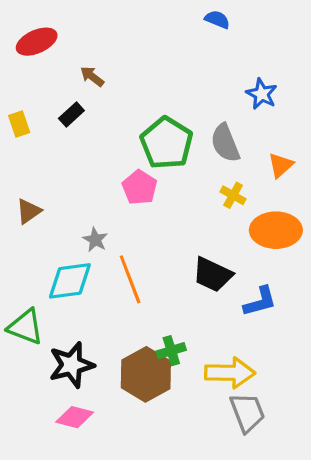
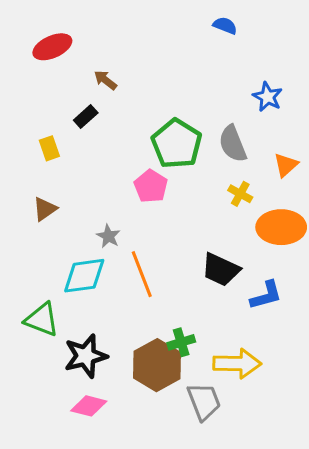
yellow rectangle: (19, 124) -> (49, 148), moved
gray trapezoid: (247, 412) -> (204, 401), moved

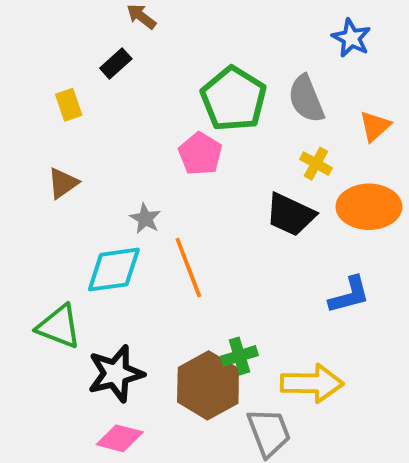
black trapezoid: (221, 270) -> (290, 215), moved

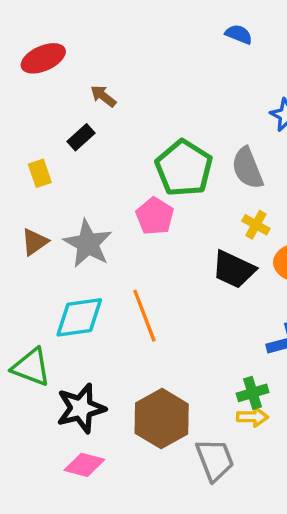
gray star: (145, 219) -> (88, 244), moved, size x1.8
green cross: (239, 356) -> (253, 393), moved
yellow arrow: (312, 383) -> (253, 417), size x0.6

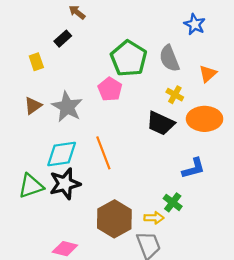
green triangle: (31, 367) -> (31, 186), turned -40
green cross: (253, 393) -> (173, 202), turned -36
black star: (81, 408) -> (65, 184), moved
yellow arrow: (253, 417) -> (154, 218), moved

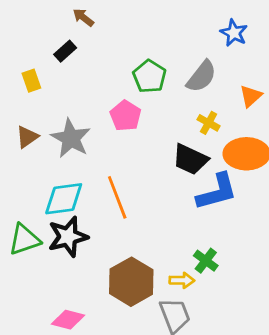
green pentagon: (129, 58) -> (149, 76), size x0.7
gray semicircle: (169, 58) -> (201, 76), turned -120
blue L-shape: (194, 168) -> (217, 192), moved, size x1.4

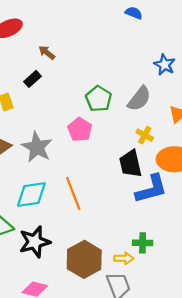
black trapezoid: (190, 159) -> (130, 164), turned 52
black star: (68, 237) -> (35, 242), moved
green cross: (206, 261) -> (143, 243), turned -36

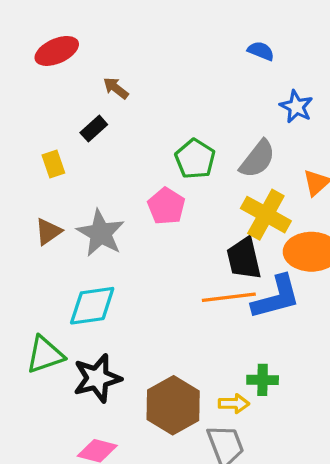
blue semicircle: (134, 13) -> (261, 51), moved
yellow cross: (145, 135) -> (266, 215), size x1.8
orange line: (73, 193) -> (229, 297), moved, turned -76

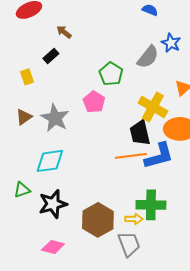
gray semicircle: (257, 159) -> (148, 57), moved
green triangle: (45, 355) -> (22, 190), size x0.7
green cross: (263, 380) -> (151, 205), size x1.6

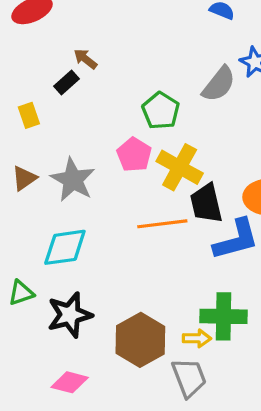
brown arrow: (64, 32) -> (85, 59), moved
yellow cross: (153, 107) -> (180, 167), moved
orange line: (131, 156) -> (162, 224), moved

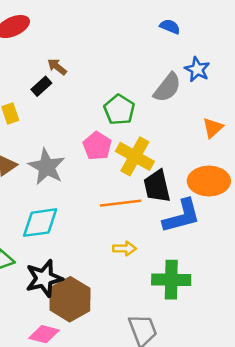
yellow arrow: (197, 338) -> (124, 249), moved
brown hexagon: (140, 340) -> (70, 299), moved

